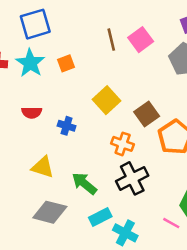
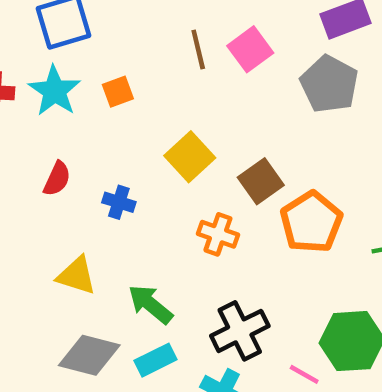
red semicircle: (32, 113) -> (57, 179), turned -66
black cross: (132, 178) -> (240, 331), moved
cyan rectangle: (100, 217) -> (155, 360), moved

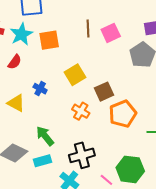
orange square: (118, 92) -> (49, 40), size x1.5
red semicircle: (57, 179) -> (15, 62), moved
yellow triangle: (77, 276) -> (16, 103), moved

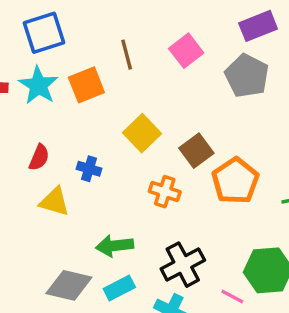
brown line: (88, 28) -> (127, 55), moved
red semicircle: (15, 62) -> (39, 157), moved
green arrow: (45, 136) -> (115, 246), turned -45

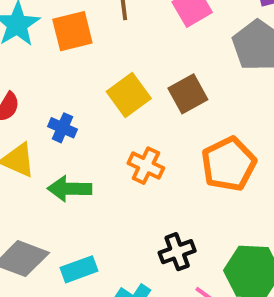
brown square: (196, 151) -> (188, 94), moved
green arrow: (115, 246) -> (70, 189), moved
black cross: (183, 265) -> (177, 252), moved, size x0.7

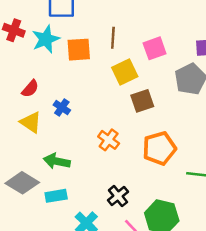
yellow square: (129, 95) -> (125, 72), moved
green arrow: (70, 189) -> (57, 161), moved
black cross: (177, 252) -> (118, 196), turned -30

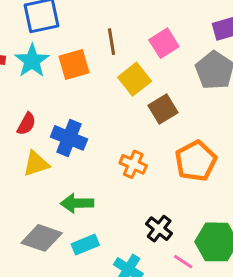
blue cross: (62, 108) -> (69, 138), size x1.6
yellow triangle: (31, 122) -> (36, 164), turned -40

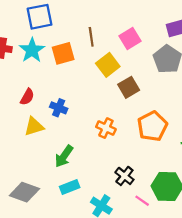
blue cross: (69, 138) -> (59, 108), size x0.7
green arrow: (77, 203) -> (64, 156), turned -55
gray diamond: (42, 238) -> (24, 192), moved

